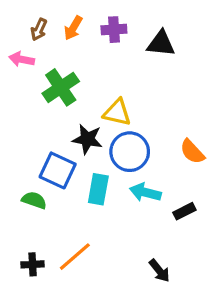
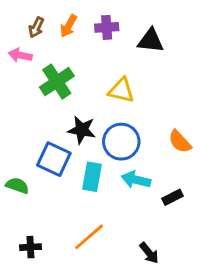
yellow triangle: (117, 113) -> (121, 90), moved
green semicircle: (34, 200) -> (17, 186), moved
orange line: (75, 257) -> (89, 237), moved

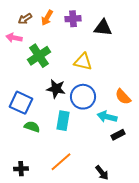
brown arrow: (36, 27) -> (25, 19), turned 32
blue square: (54, 159) -> (21, 103), moved
cyan arrow: (136, 180) -> (107, 117), moved
green semicircle: (17, 186) -> (32, 127), moved

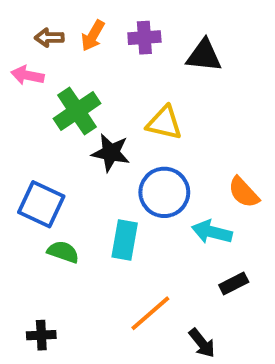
brown arrow: (25, 19) -> (49, 38), turned 32
black star: (56, 89) -> (111, 153), moved
black rectangle: (118, 135) -> (234, 284), moved
orange line: (61, 162) -> (150, 313), moved

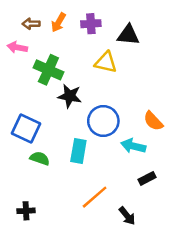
green cross: (77, 111) -> (48, 70), turned -32
yellow triangle: (164, 123) -> (106, 62), moved

